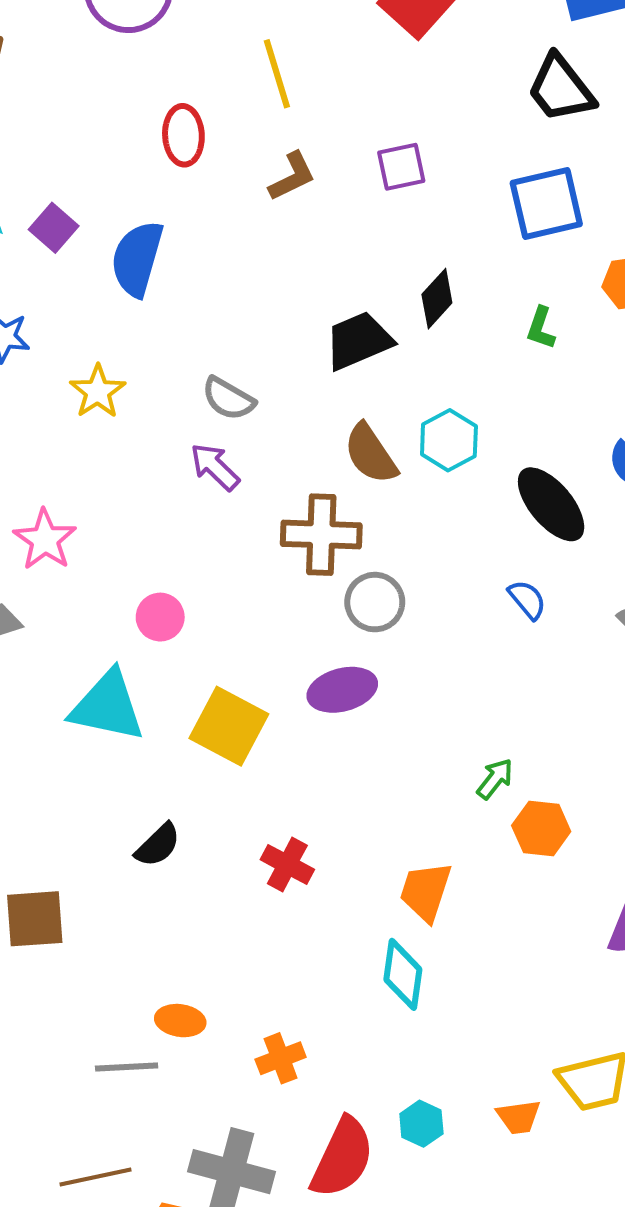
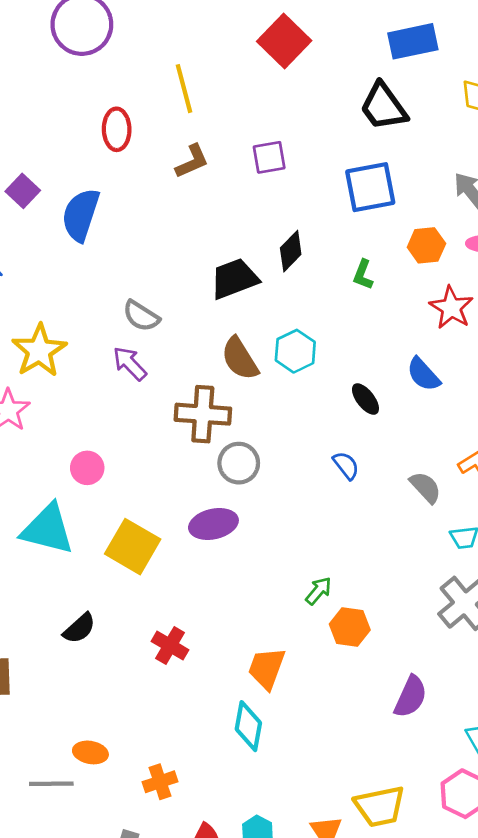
yellow star: (98, 392) -> (39, 351), moved, size x1.4
black ellipse: (551, 504) -> (365, 399), size x0.6

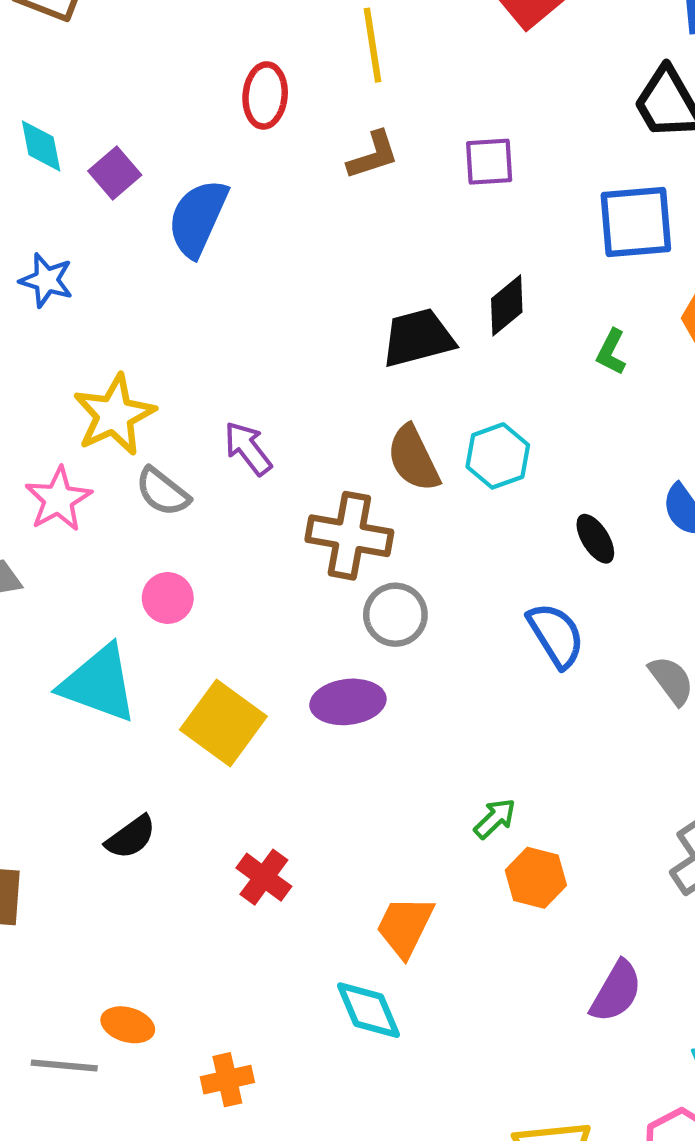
gray semicircle: (141, 316) -> (163, 492), moved
blue semicircle: (346, 465) -> (556, 635), size x1.5
cyan diamond: (248, 726) -> (369, 1010), turned -39

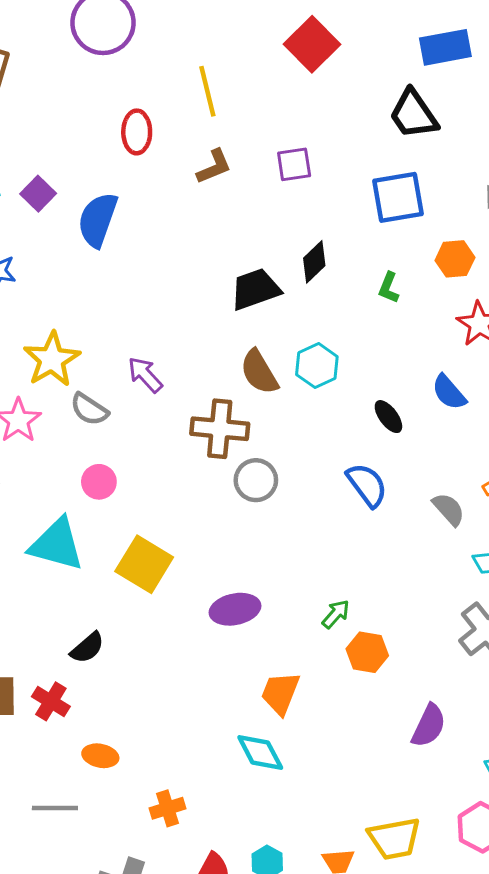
purple ellipse: (348, 702) -> (235, 609), moved
red cross: (264, 877) -> (51, 701), moved
orange ellipse: (128, 1025) -> (100, 756), moved

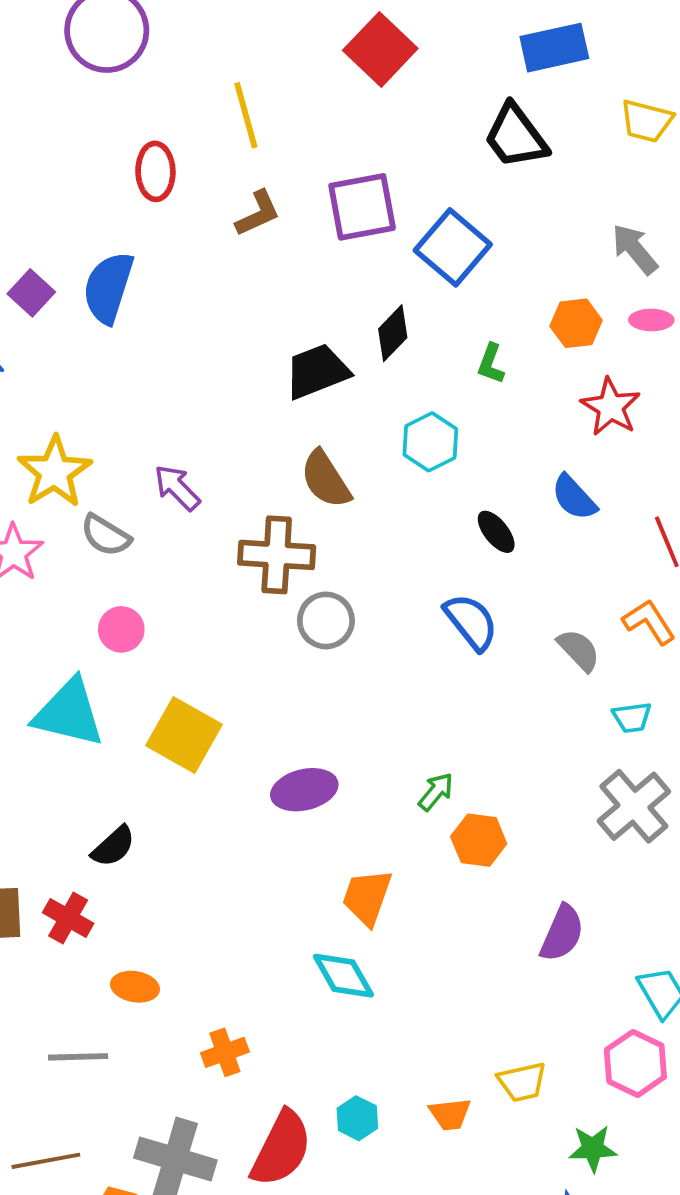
purple square: (294, 164) -> (362, 207), size x1.5
purple square: (38, 194) -> (31, 293), moved
blue square: (398, 197) -> (453, 247), moved, turned -38
cyan hexagon: (317, 366) -> (430, 442), moved
yellow trapezoid: (394, 839) -> (522, 1082), size x0.7

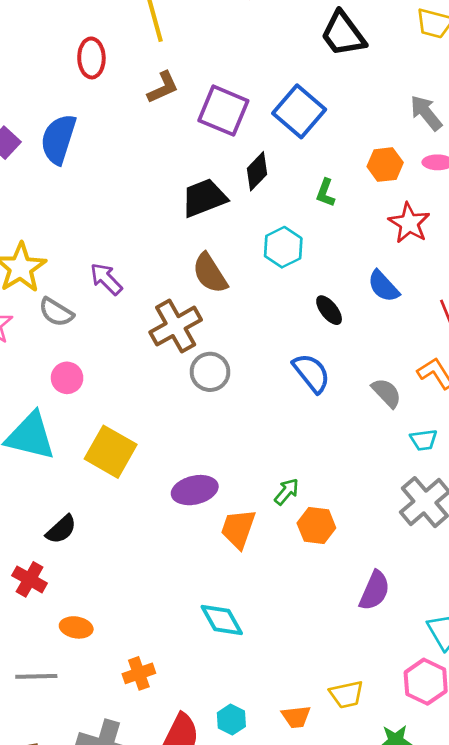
purple square: (362, 207) -> (223, 111), moved, turned 33
brown cross: (277, 555) -> (176, 326), turned -33
orange trapezoid: (367, 897) -> (238, 529), moved

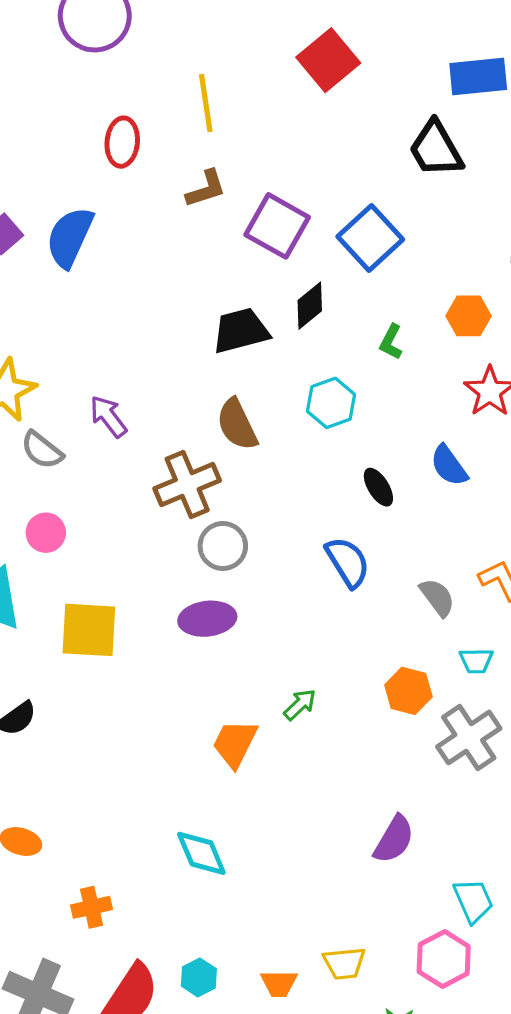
yellow square: (111, 452) -> (89, 630), turned -33
purple ellipse: (195, 490) -> (207, 619), moved
orange hexagon: (316, 525) -> (408, 691), moved

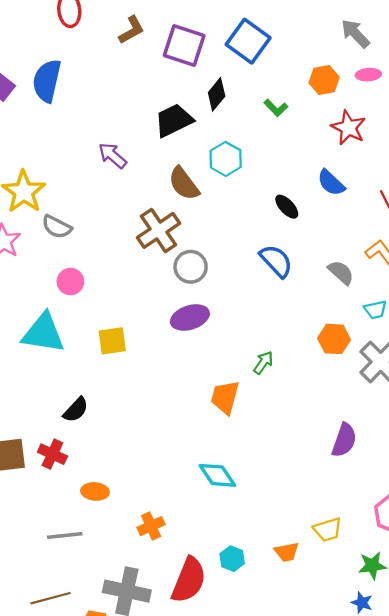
green L-shape: (391, 342) -> (276, 108), turned -60
cyan hexagon: (331, 403) -> (226, 159), moved
purple arrow: (108, 416) -> (112, 156), moved
yellow square: (89, 630) -> (112, 341), size x0.7

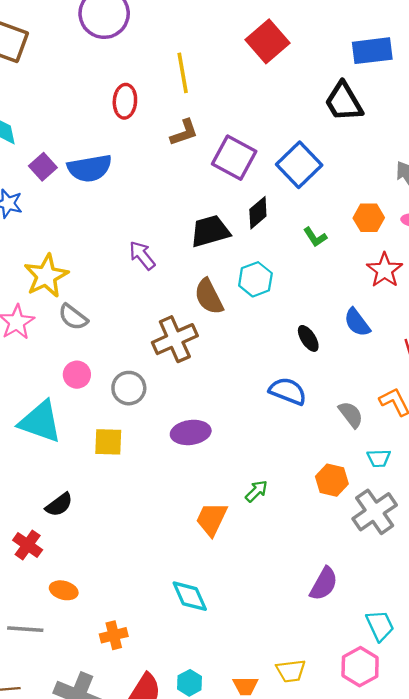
blue semicircle: (47, 81) -> (90, 168), turned -123
blue semicircle: (276, 261) -> (288, 391), turned -36
gray circle: (191, 267) -> (129, 388), moved

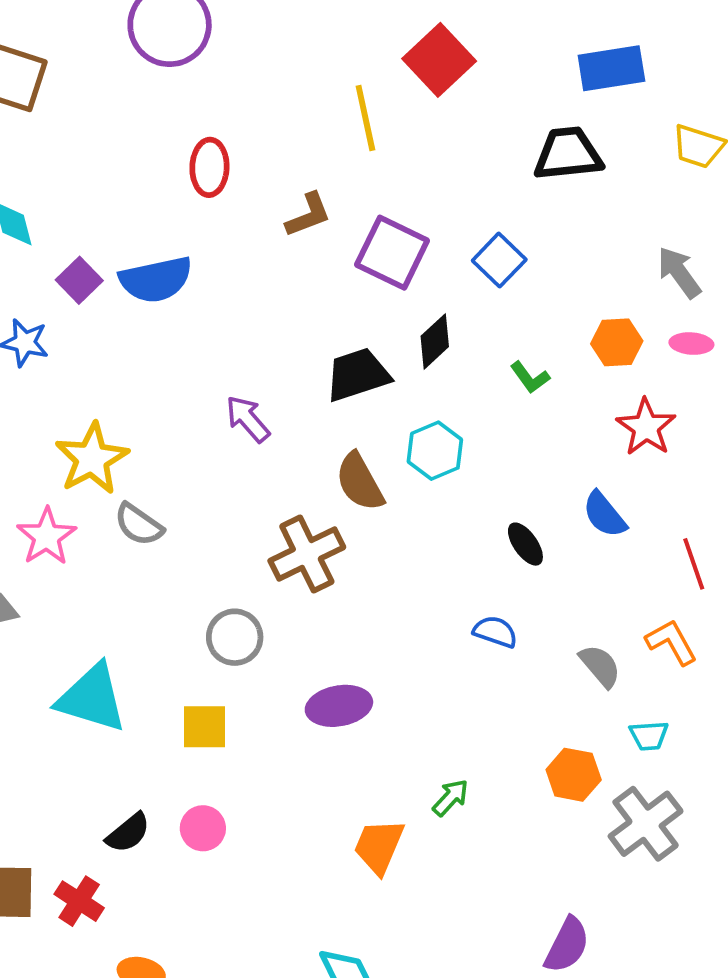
yellow line: (183, 73) -> (365, 118), moved
black trapezoid: (344, 102) -> (568, 154), turned 117
blue square: (299, 165) -> (499, 260), size x0.7
pink circle: (77, 375) -> (203, 828), moved
blue semicircle: (288, 391) -> (495, 632), size x0.7

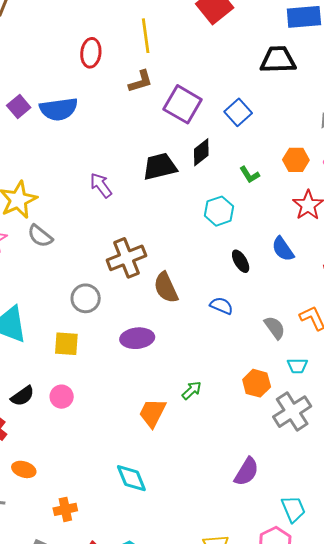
yellow line: (365, 118) -> (146, 36), moved
cyan hexagon: (435, 451) -> (219, 211), moved
brown semicircle: (360, 482) -> (166, 288), moved

